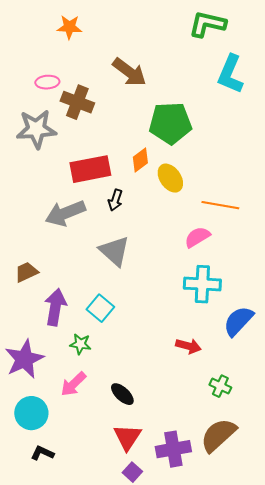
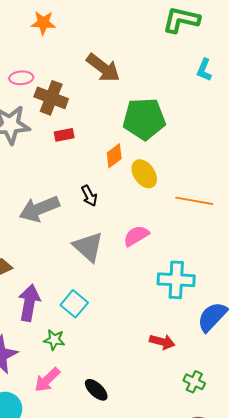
cyan L-shape: (230, 74) -> (204, 70), size x0.6
red rectangle: (90, 169) -> (64, 135), moved, size x0.5
black arrow: (115, 200) -> (89, 196), turned -45
pink semicircle: (197, 237) -> (136, 236), moved

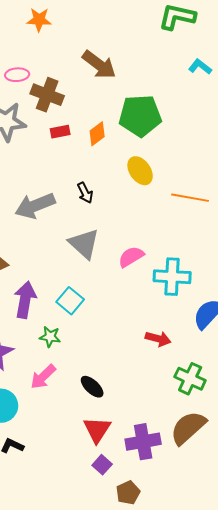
cyan L-shape: (204, 70) -> (200, 67), turned 105
orange diamond: (114, 156) -> (97, 134), moved
pink semicircle: (136, 236) -> (131, 257), moved
green cross: (194, 382) -> (190, 379), size x1.4

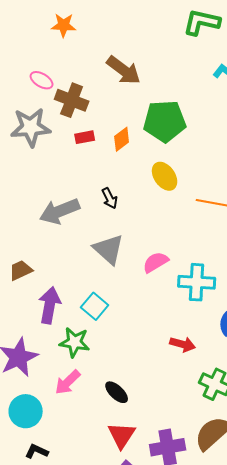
pink ellipse: (17, 75) -> (42, 80), turned 35
green star: (50, 337) -> (75, 342), size x1.4

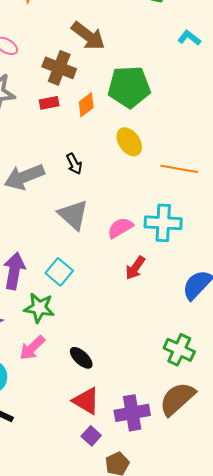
brown cross: (72, 100) -> (59, 68), moved
cyan cross: (197, 282) -> (163, 223), moved
red arrow: (183, 344) -> (135, 268), moved, turned 110
red triangle: (122, 435) -> (86, 401), turned -32

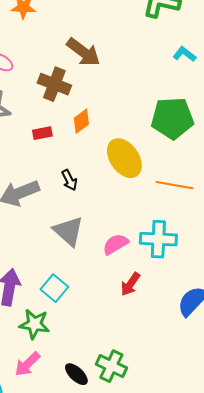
green pentagon: (129, 87) -> (172, 118), moved
red rectangle: (49, 103) -> (42, 133), moved
yellow ellipse: (129, 142) -> (124, 158), size x1.4
green cross: (179, 350) -> (111, 366), moved

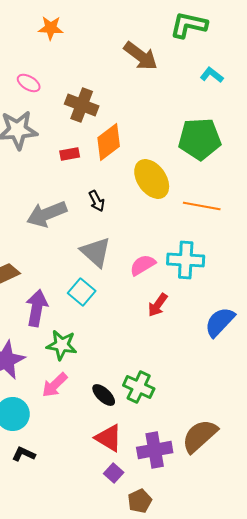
brown arrow: (83, 52) -> (141, 56), moved
orange diamond: (81, 121) -> (109, 142), size x1.5
cyan square: (54, 288) -> (82, 292), moved

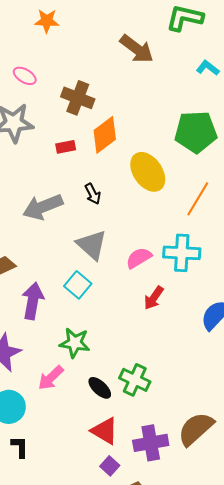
orange line: (202, 206) -> (198, 199), turned -69
green star: (62, 345) -> (75, 343), moved
black L-shape: (24, 454) -> (20, 447), turned 65

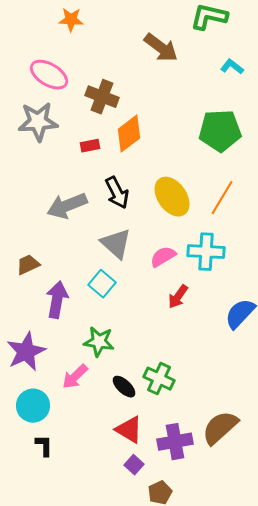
pink ellipse: (25, 76) -> (49, 75), size x1.6
yellow ellipse: (148, 172) -> (172, 197), moved
black arrow: (93, 194) -> (117, 193), size x1.5

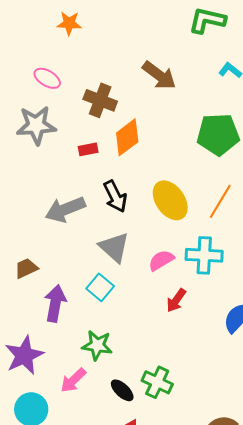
brown arrow: (161, 48) -> (159, 75), moved
pink ellipse: (49, 75) -> (47, 78), size x0.7

